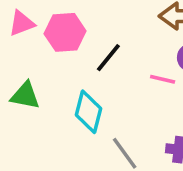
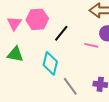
pink triangle: (22, 23) -> (14, 23), moved, turned -35

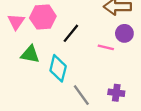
green triangle: (15, 54) -> (30, 54), moved

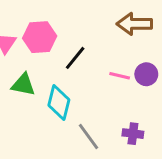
purple circle: (124, 33) -> (146, 74), moved

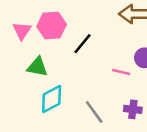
pink line: (120, 76) -> (121, 72), moved
cyan diamond: (59, 102) -> (52, 99), moved, turned 48

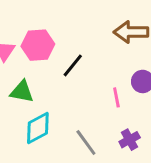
pink line: (121, 72) -> (116, 97), turned 66
purple cross: (133, 109) -> (130, 140), turned -36

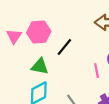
green triangle: (22, 92) -> (40, 66), moved

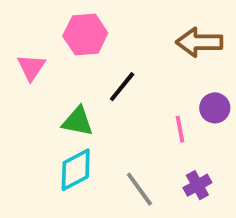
pink hexagon: (39, 32) -> (85, 34), moved

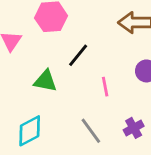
pink line: (180, 129) -> (105, 87), moved
cyan diamond: (76, 170) -> (30, 131), moved

